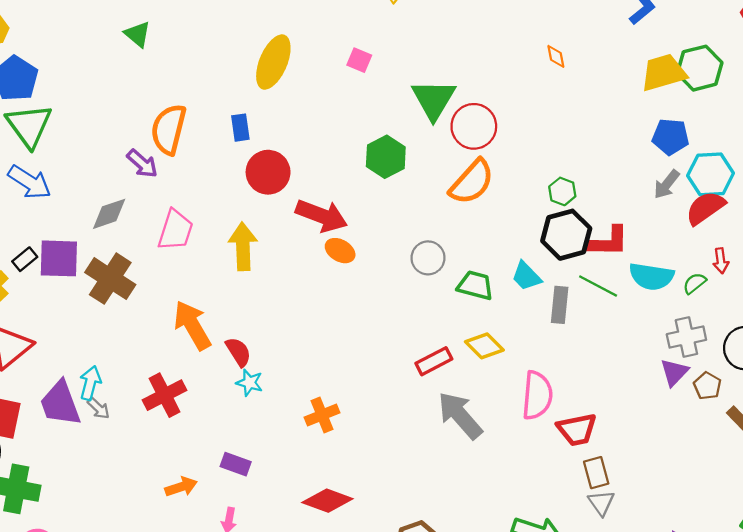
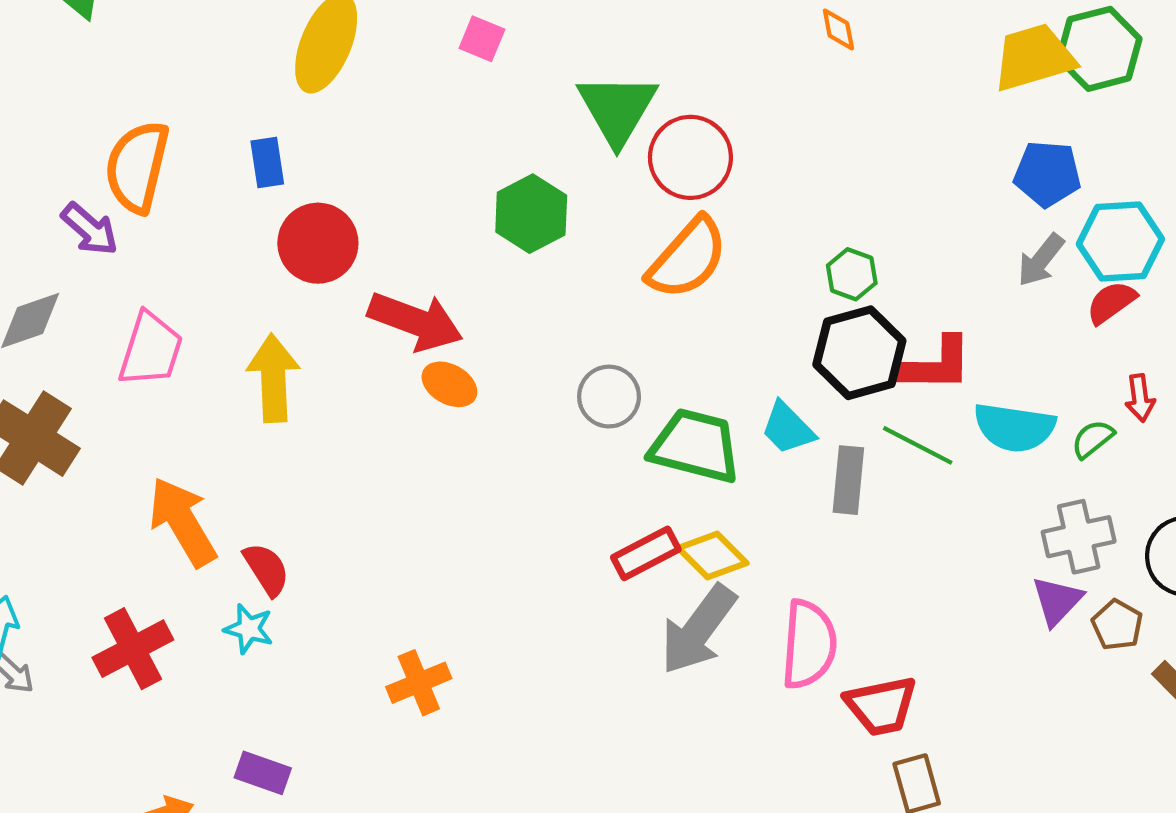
red semicircle: (705, 208) -> (1111, 302), size x0.7
green trapezoid: (475, 285) -> (695, 446), size x1.4
red rectangle: (434, 361) -> (646, 553), moved
cyan star: (249, 383) -> (249, 629), moved
gray arrow: (460, 415) -> (698, 630), moved, turned -102

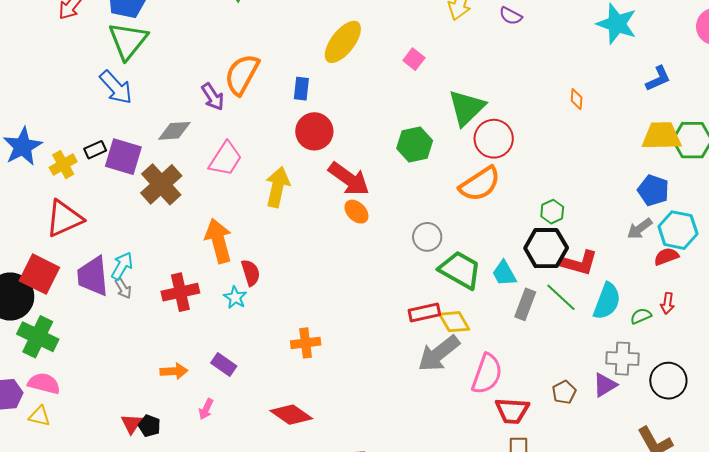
cyan semicircle: (1014, 427) -> (607, 301), turned -93
brown pentagon: (1117, 625) -> (564, 392), moved

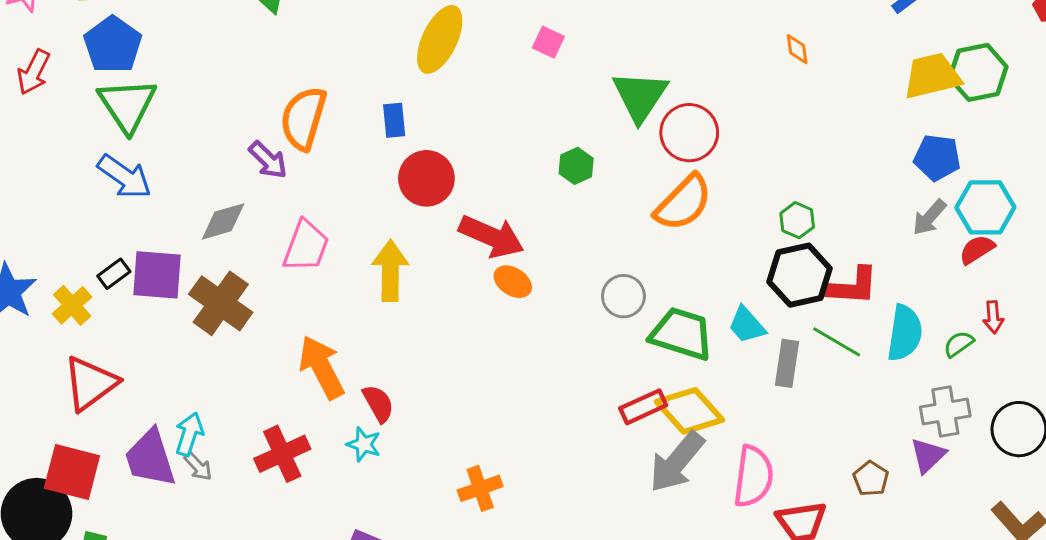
green hexagon: (415, 144) -> (576, 166), size x0.7
yellow diamond: (454, 322) -> (689, 411), size x1.4

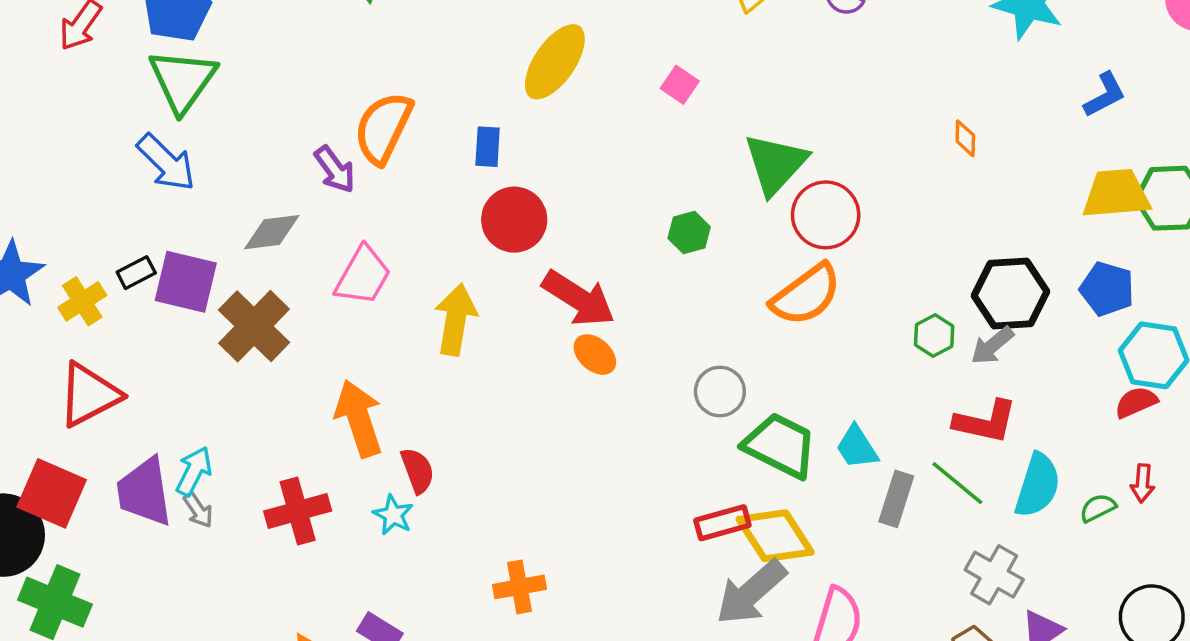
gray arrow: (929, 217) -> (992, 346), moved
black hexagon: (800, 275) -> (1010, 294), moved
gray cross: (945, 411) -> (994, 575), moved, turned 30

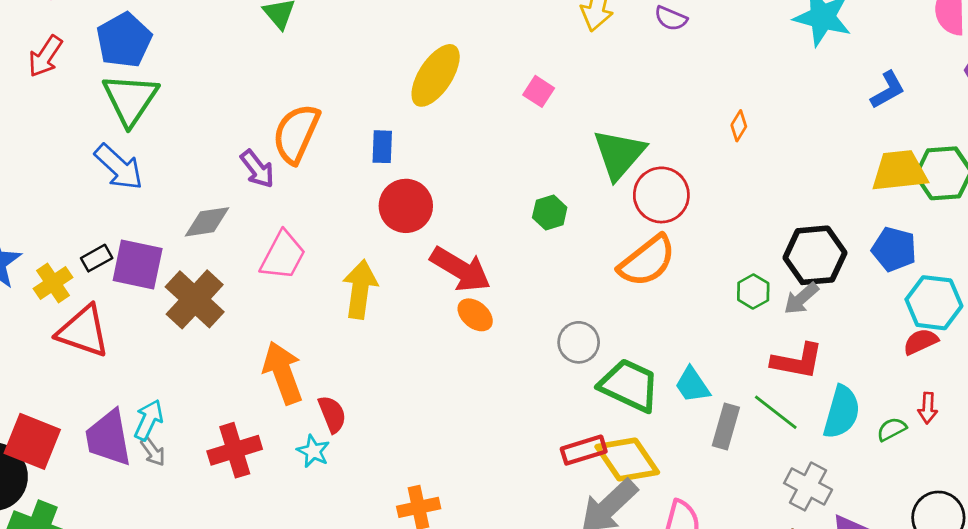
orange diamond: (965, 138) -> (739, 126), moved, turned 32
red triangle: (89, 395) -> (83, 331), moved, turned 48

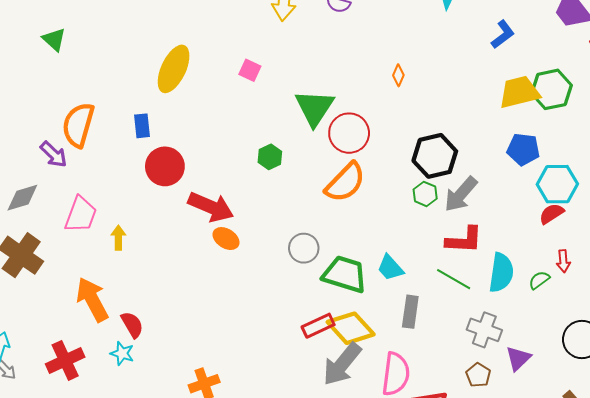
black hexagon: (815, 255) -> (435, 156), moved
yellow arrow: (360, 289) -> (118, 238), moved, size x0.6
gray arrow: (801, 298) -> (461, 194), size x1.4
gray rectangle: (726, 426) -> (410, 312), moved

